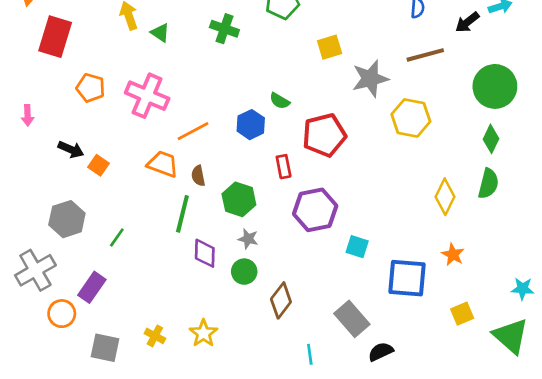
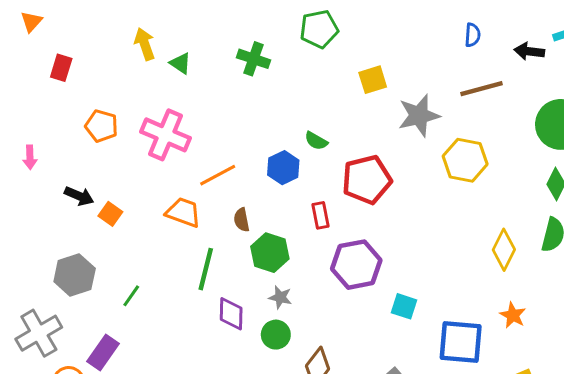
black arrow: (467, 22) -> (529, 51), turned 45
red rectangle: (55, 37) -> (61, 68), size x0.6
brown semicircle: (198, 176) -> (242, 220), moved

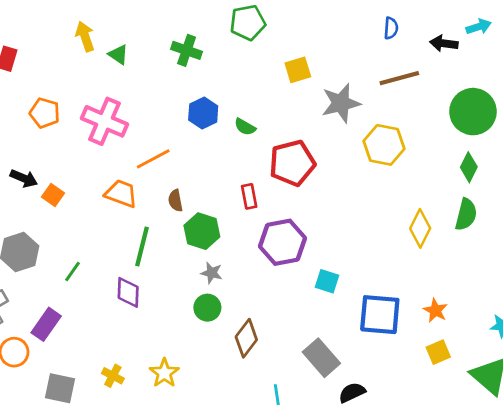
blue hexagon: (283, 168) -> (203, 113), moved
purple diamond: (231, 314) -> (128, 292), moved
orange star: (513, 315) -> (435, 310), moved

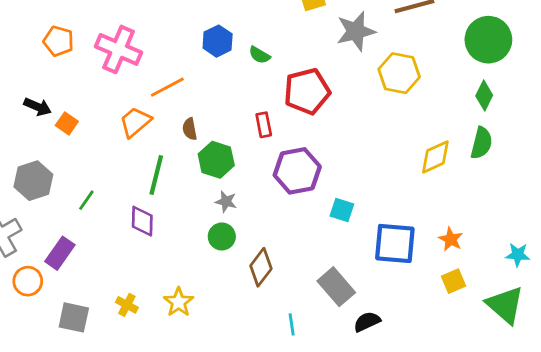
orange trapezoid: (121, 194) -> (135, 122), turned -60
yellow diamond: (420, 228) -> (435, 157), turned 39

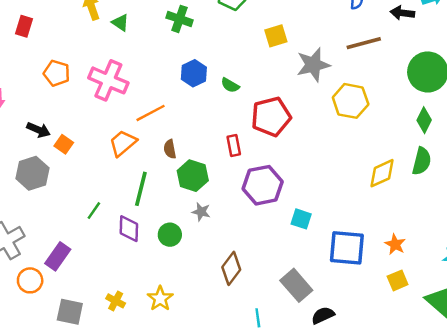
gray hexagon: (33, 181) -> (32, 173), moved
green line: (86, 200) -> (94, 211), moved
green circle: (222, 236) -> (170, 235), moved

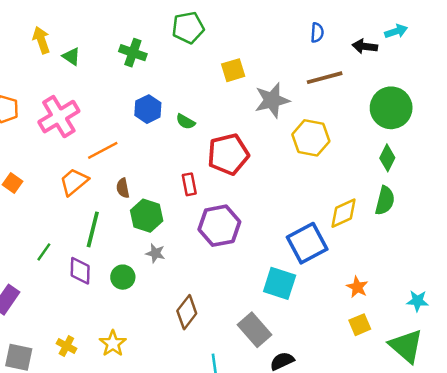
pink cross: (108, 80) -> (59, 117), turned 36
cyan square: (301, 219) -> (280, 283), moved, size x1.5
blue square: (347, 248) -> (307, 243), moved, turned -33

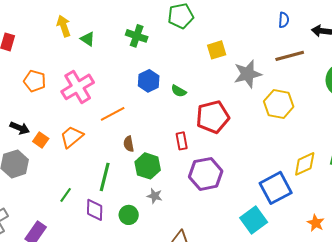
orange trapezoid: (74, 182) -> (72, 137), moved
cyan square: (280, 283) -> (254, 220), turned 36

